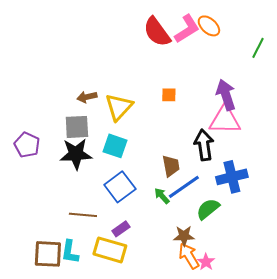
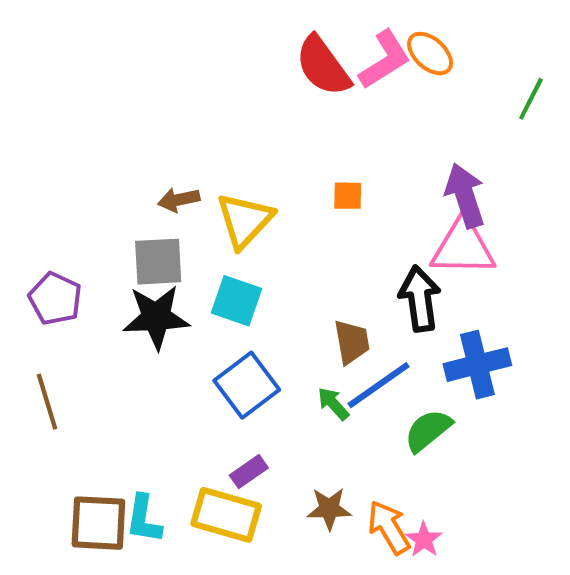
brown line: (83, 215) -> (47, 402), moved, turned 68
brown star: (184, 236) -> (329, 509), moved

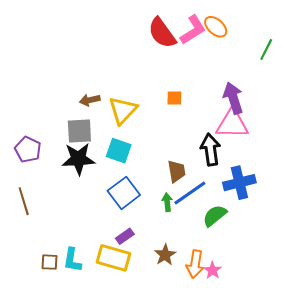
green arrow: (333, 404) -> (167, 202), turned 36
brown star: (329, 509) -> (165, 255), turned -30
brown square: (98, 523) -> (50, 262), size x0.6
orange arrow: (389, 527) -> (195, 264), turned -140

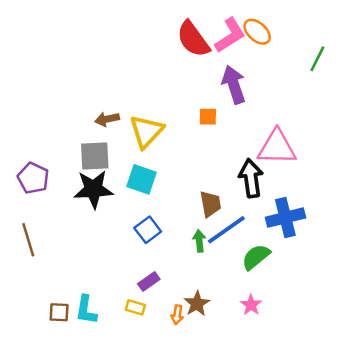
purple arrow: (233, 98) -> (234, 85), moved
blue square: (124, 193) -> (148, 230), size x0.7
yellow rectangle: (114, 258) -> (135, 307), size x0.5
orange arrow: (195, 264) -> (177, 315), moved, size x0.6
pink star: (213, 270) -> (251, 305), moved

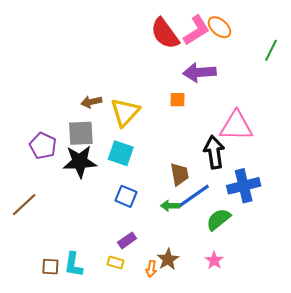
purple arrow: (234, 85) -> (200, 72), turned -76
purple pentagon: (33, 178) -> (43, 146), moved
blue square: (148, 230) -> (126, 196), turned -30
brown line: (28, 240) -> (24, 205), turned 64
green arrow: (199, 241) -> (170, 206), turned -84

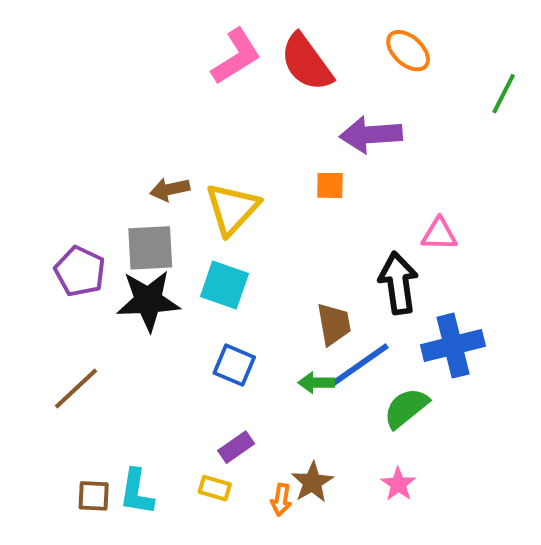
pink L-shape: (196, 30) -> (236, 57), moved
pink triangle: (236, 126) -> (439, 234), size x0.6
brown line: (24, 205) -> (76, 389), moved

